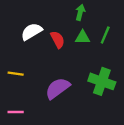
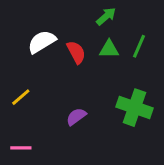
green arrow: (80, 12) -> (106, 16), turned 35
yellow line: (16, 74) -> (21, 97), turned -49
purple semicircle: (58, 88) -> (76, 117), size x0.6

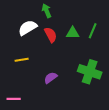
green arrow: (106, 16) -> (47, 11), moved, turned -72
yellow line: (21, 97) -> (22, 60), moved, turned 32

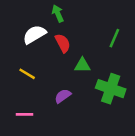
green triangle: (73, 33) -> (82, 65), moved
yellow line: (22, 60) -> (27, 74), turned 40
pink line: (14, 99) -> (25, 114), moved

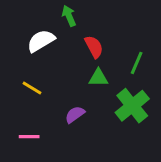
green line: (114, 38) -> (137, 63), moved
red semicircle: (63, 43) -> (94, 47), moved
green cross: (111, 89) -> (132, 106), turned 32

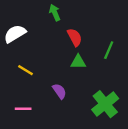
white semicircle: (41, 41) -> (15, 34), moved
green cross: (132, 106) -> (105, 104), moved
purple semicircle: (75, 115) -> (59, 91), turned 91

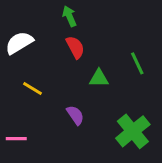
red semicircle: (75, 37) -> (75, 47), moved
green line: (109, 50) -> (137, 63), turned -48
pink line: (23, 109) -> (16, 139), moved

